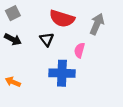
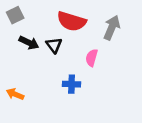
black arrow: (13, 39) -> (29, 43), moved
blue cross: (62, 73) -> (72, 84), size x0.6

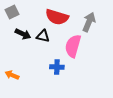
black triangle: (54, 45) -> (43, 36), turned -40
pink semicircle: (92, 58) -> (73, 46), size x1.6

